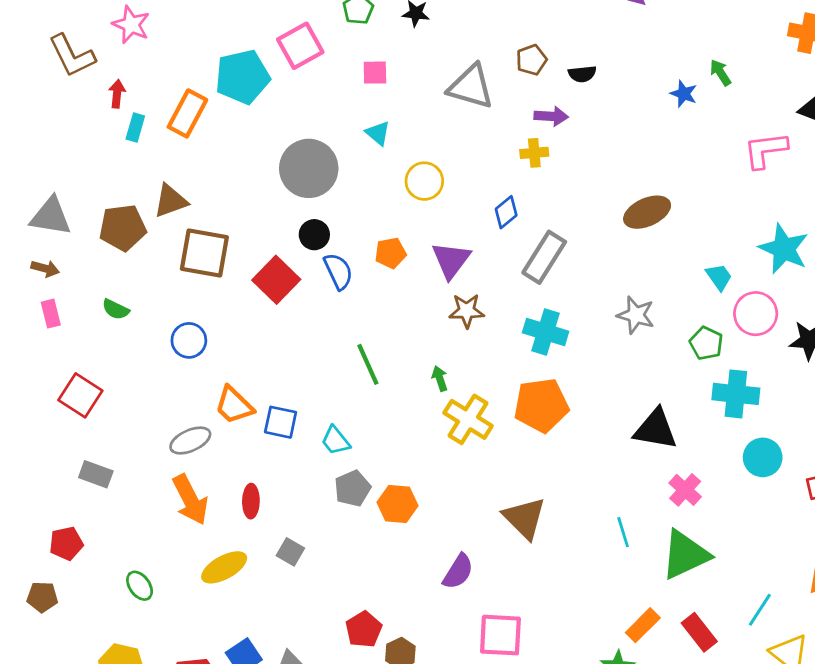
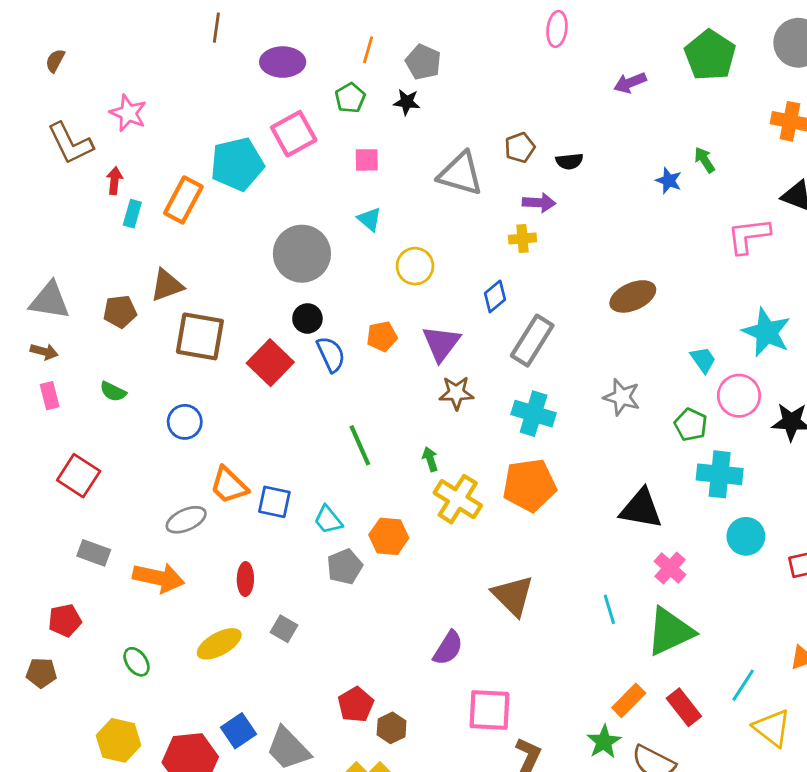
brown pentagon: (123, 228) -> (120, 312), size x0.7
orange arrow: (190, 500) -> (159, 578), moved, turned -51
orange hexagon: (398, 504) -> (389, 536), moved

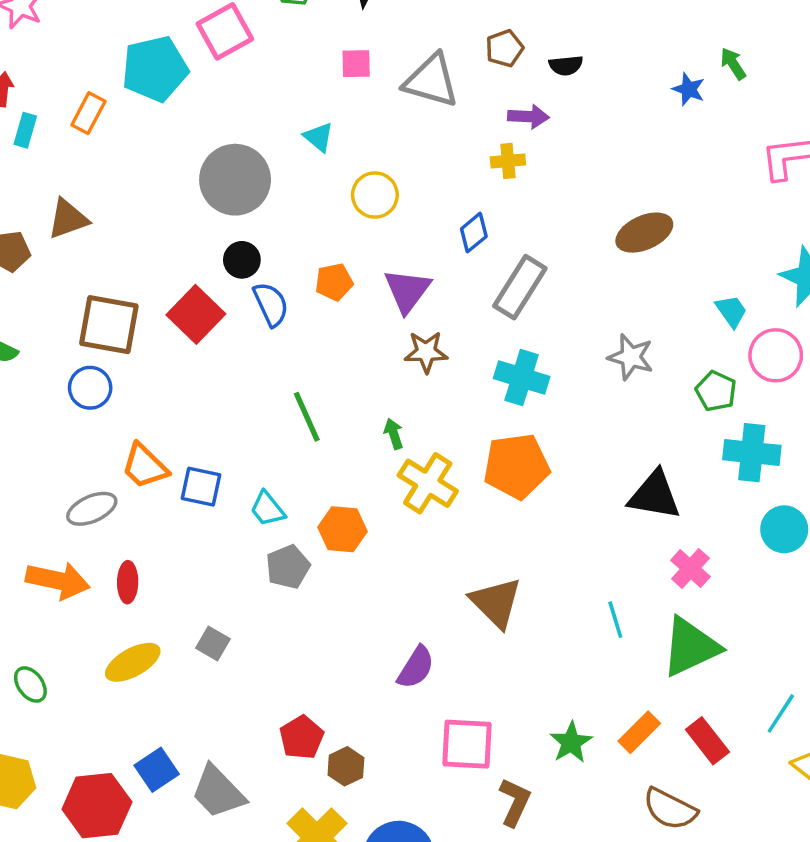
pink square: (367, 160) -> (356, 64), moved
orange rectangle: (183, 200) -> (88, 113), size x0.7
brown square: (200, 336) -> (109, 325), moved
red ellipse: (245, 579) -> (128, 582), moved
green star: (604, 742) -> (571, 742), moved

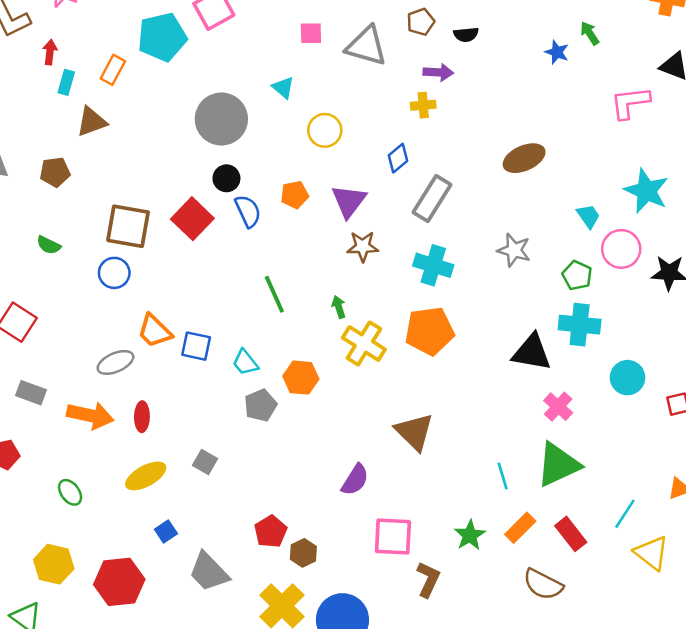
brown triangle: (68, 219) -> (91, 122), moved
cyan cross: (752, 453) -> (580, 325), moved
cyan line: (615, 620) -> (503, 476), moved
blue square: (157, 770) -> (166, 531), moved, size x0.7

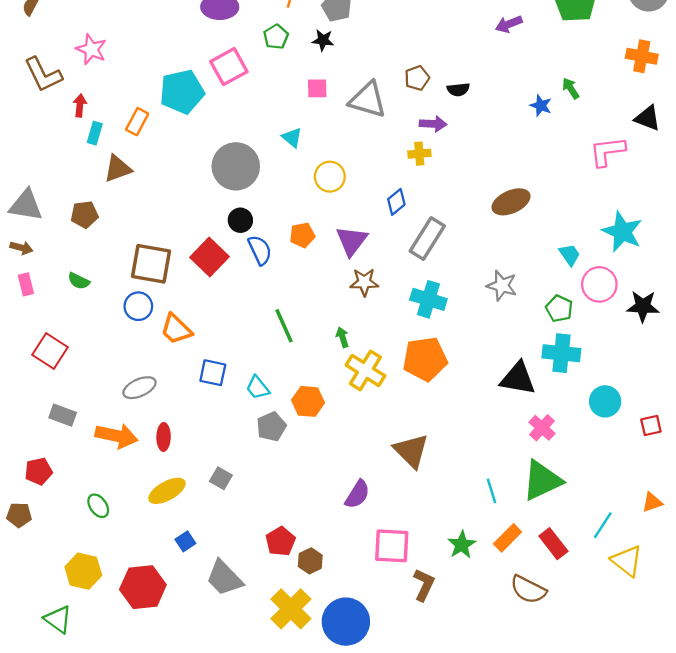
orange trapezoid: (155, 331) -> (176, 329), moved

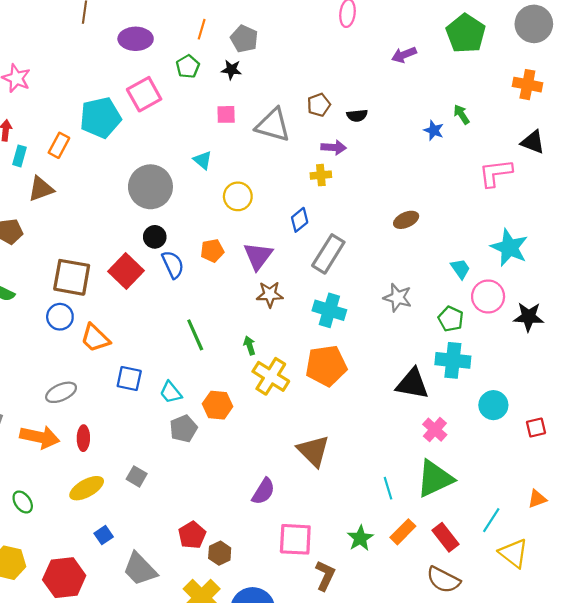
brown ellipse: (511, 202) -> (406, 220), size x0.7
brown semicircle: (528, 589) -> (443, 580), moved

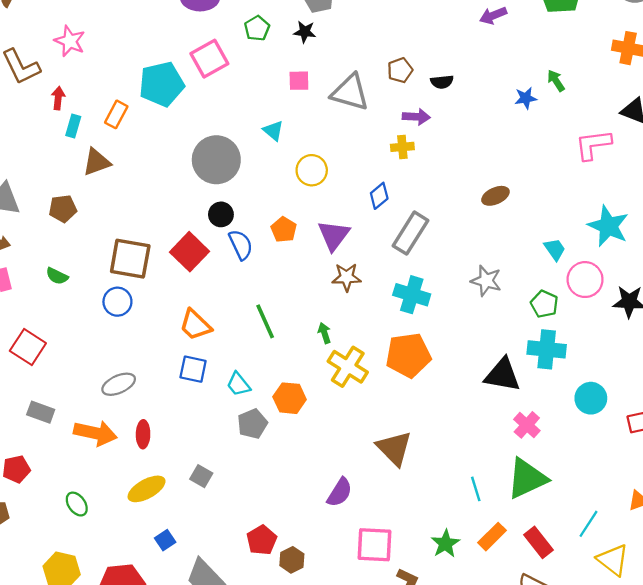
blue star: (434, 130) -> (526, 98), turned -30
orange pentagon: (212, 251) -> (284, 230), turned -30
orange trapezoid: (95, 338) -> (195, 325), moved

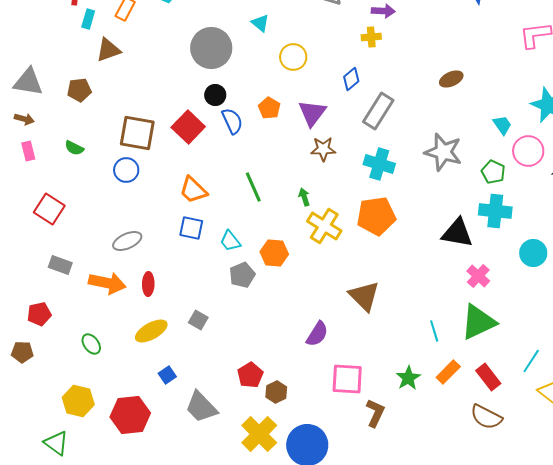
gray star: (486, 281) -> (443, 152), size x1.4

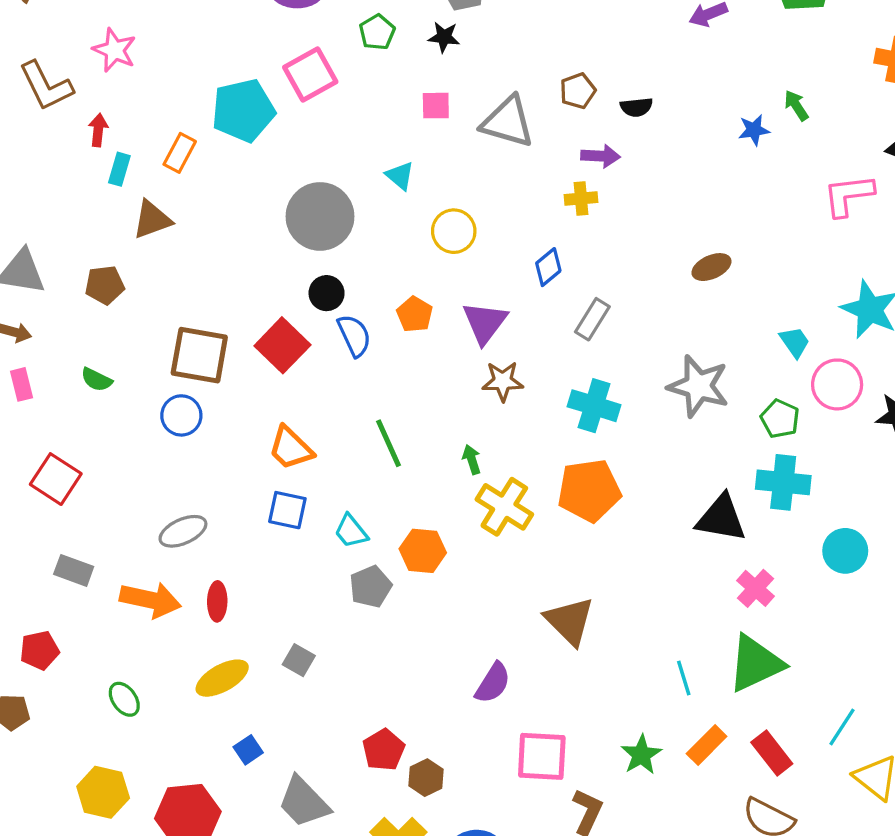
gray rectangle: (378, 111) -> (592, 319), size x0.7

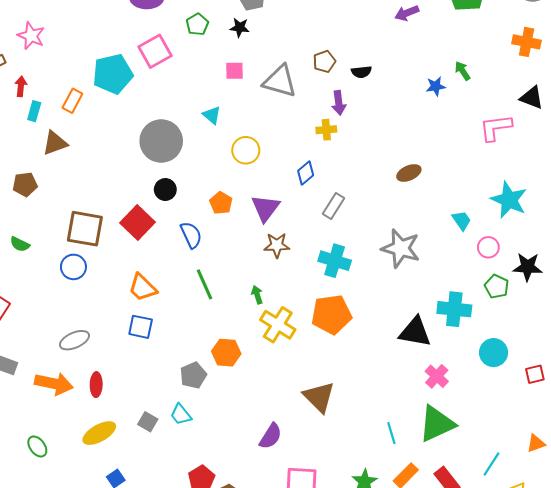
purple arrow: (601, 156) -> (339, 103), turned 80
blue semicircle: (354, 336) -> (191, 235), moved
pink circle: (837, 384) -> (488, 247), size x0.7
green pentagon: (780, 419) -> (497, 287), moved
cyan trapezoid: (351, 531) -> (181, 415), moved

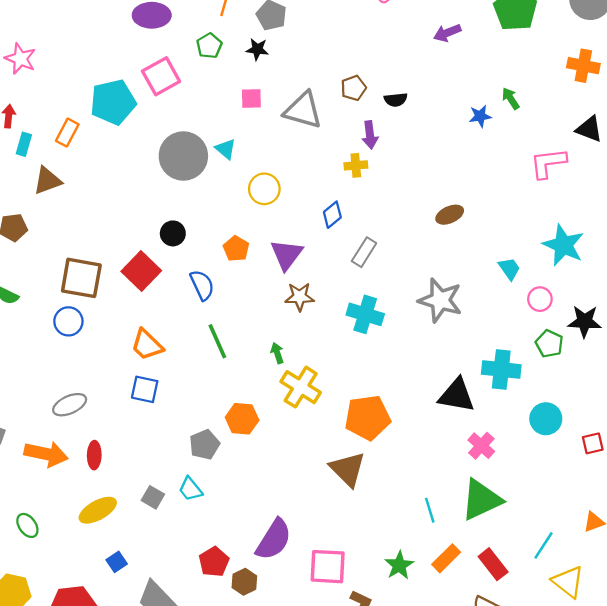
gray circle: (161, 141) -> (183, 156), moved
orange pentagon: (331, 314) -> (368, 418), moved
purple semicircle: (271, 436) -> (274, 540), moved, size x1.4

